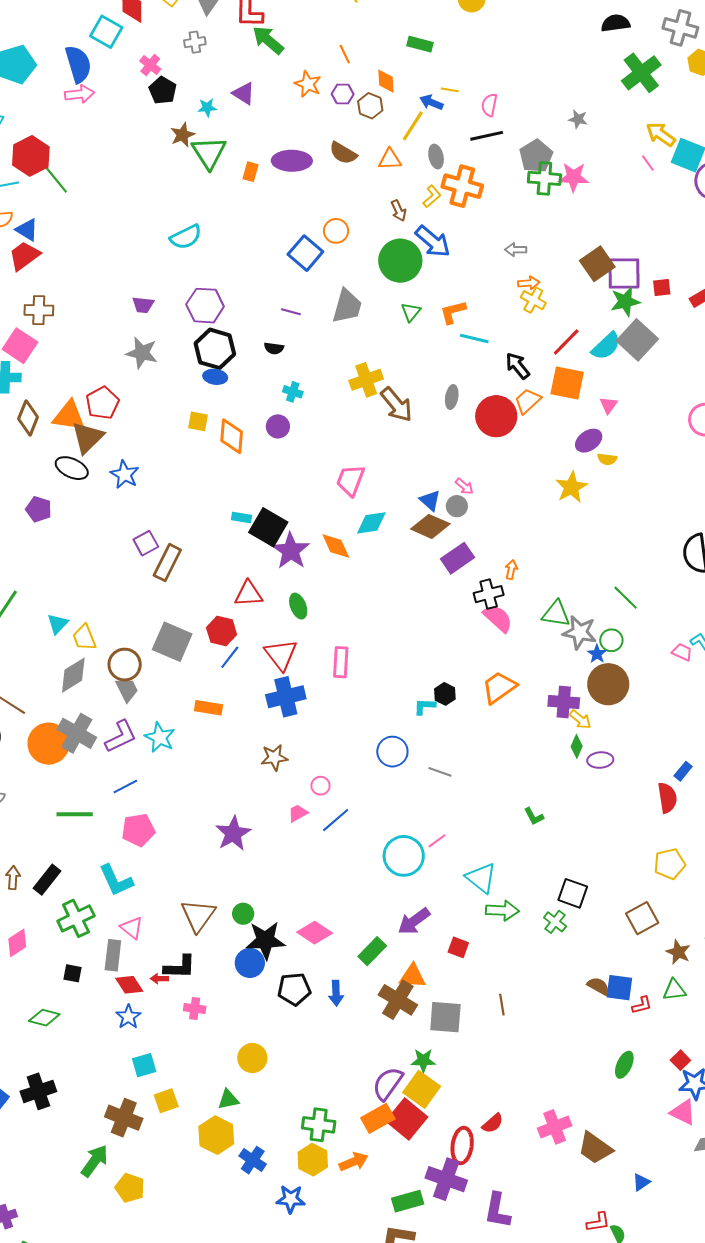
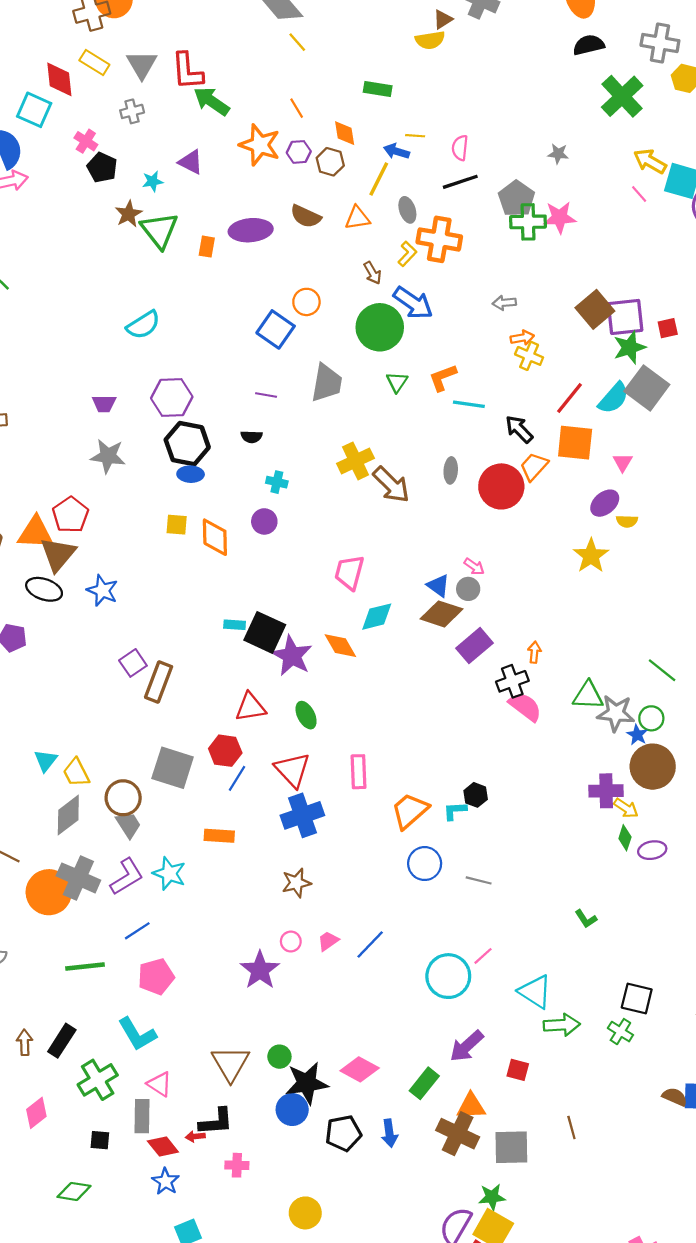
orange star: (308, 84) -> (260, 145), size x1.4
orange trapezoid: (499, 687) -> (410, 811), moved
pink circle: (321, 786) -> (291, 941), moved

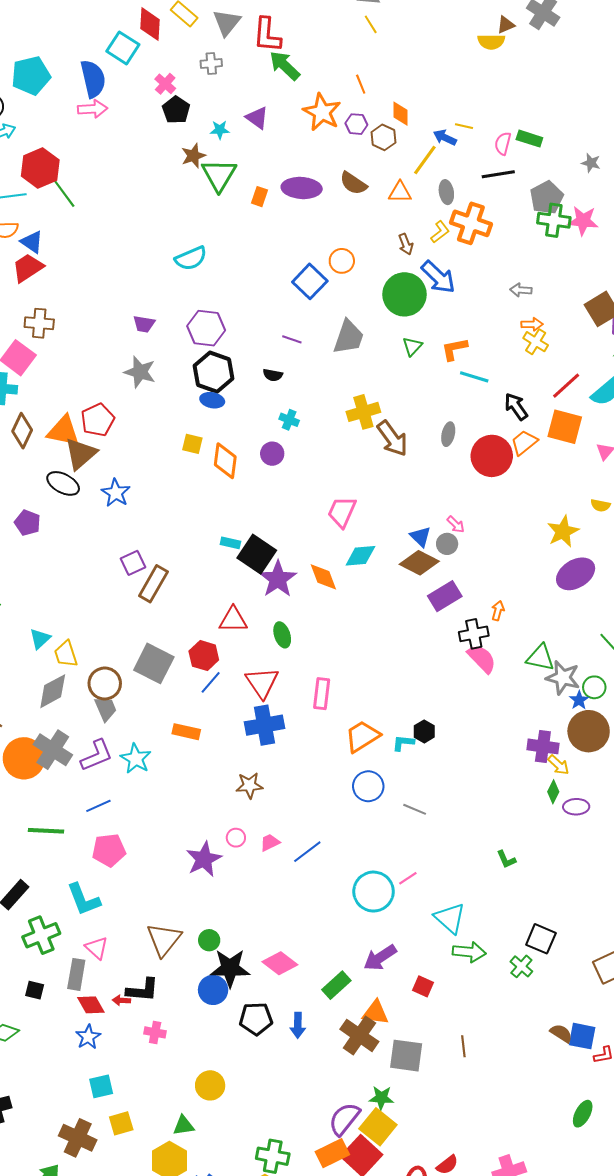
green rectangle: (378, 89) -> (529, 139), moved
purple ellipse: (605, 503) -> (576, 574), moved, size x1.4

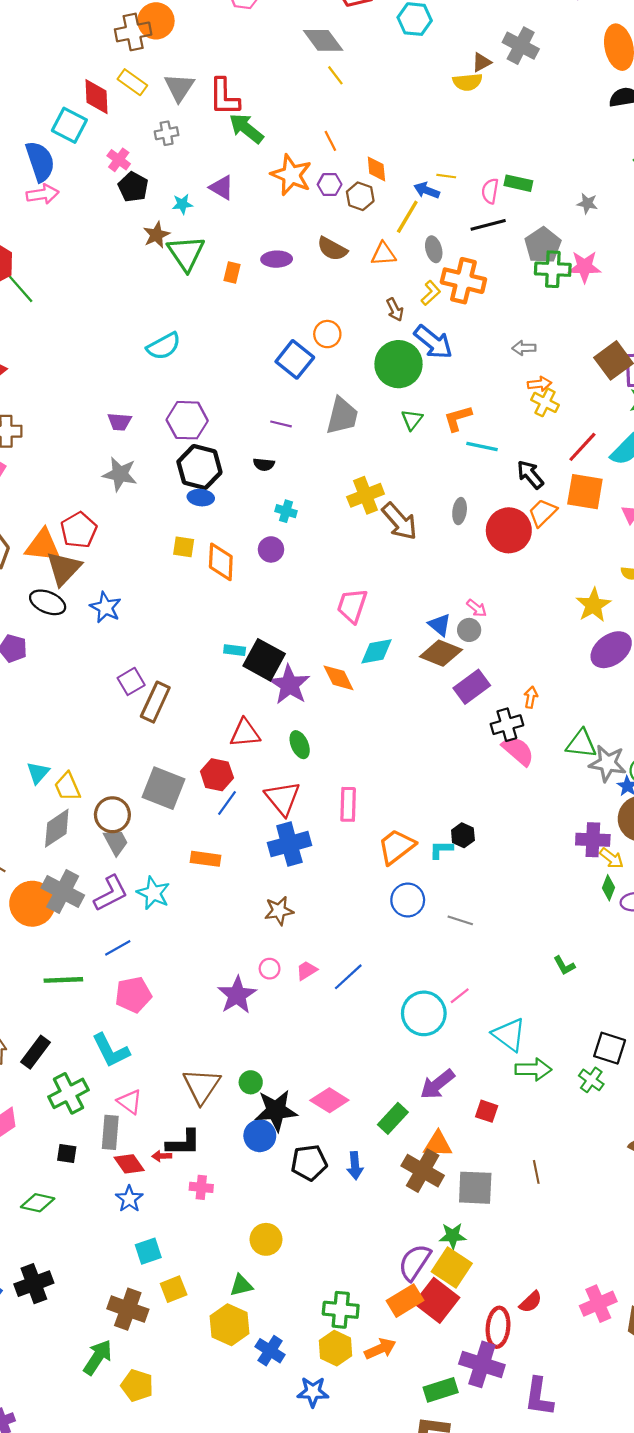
purple ellipse: (302, 188) -> (277, 259), size x0.7

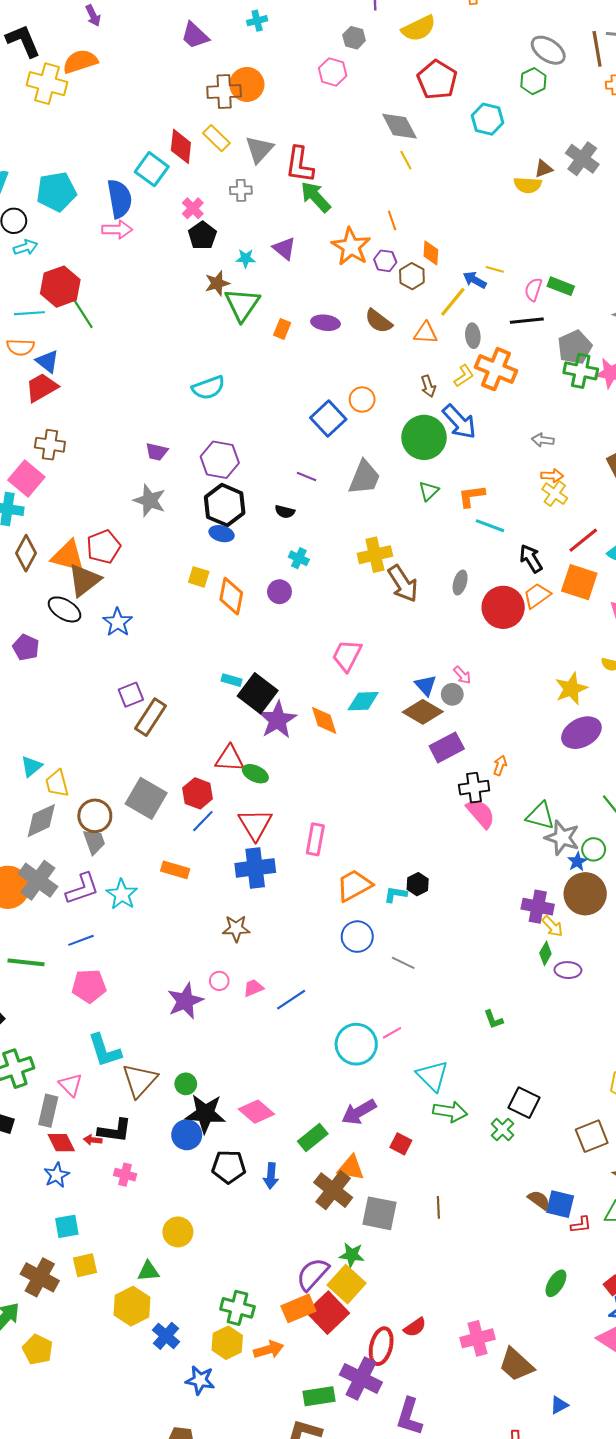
green ellipse: (300, 745) -> (255, 774), moved, turned -50
cyan L-shape: (111, 1051) -> (105, 1050), moved

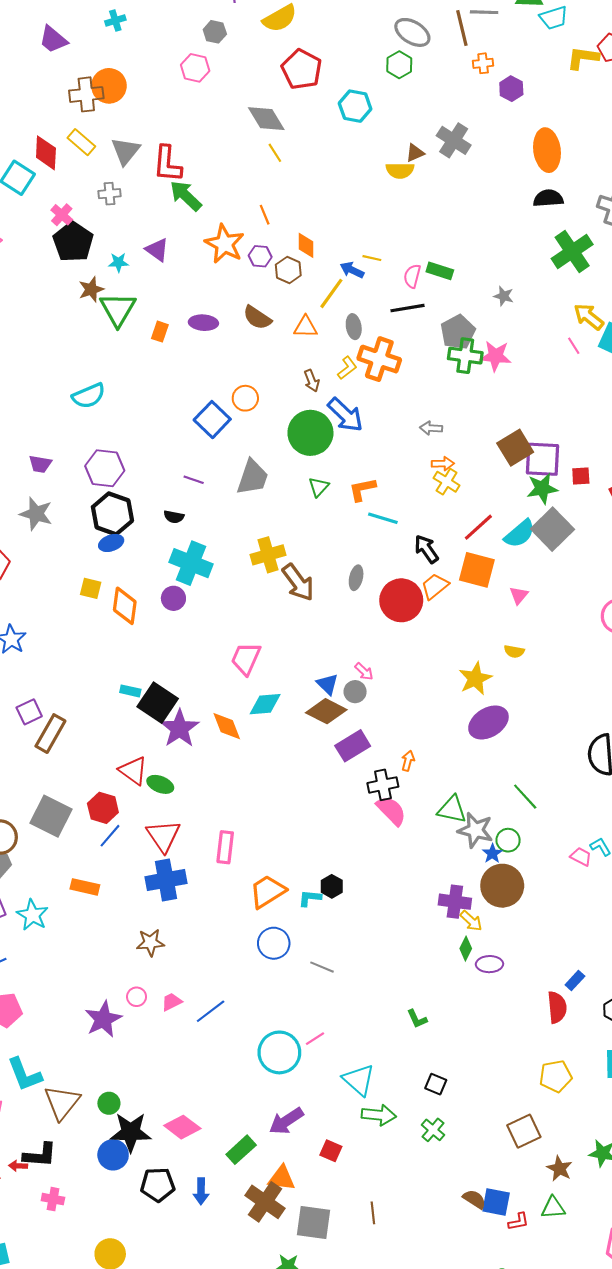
black pentagon: (202, 236) -> (73, 242), size x1.4
blue ellipse: (222, 534) -> (111, 543), turned -30
cyan cross: (299, 558) -> (191, 563), size x2.0
red triangle: (230, 759) -> (133, 771), turned 36
black square: (524, 1103) -> (436, 1084), moved, size x0.7

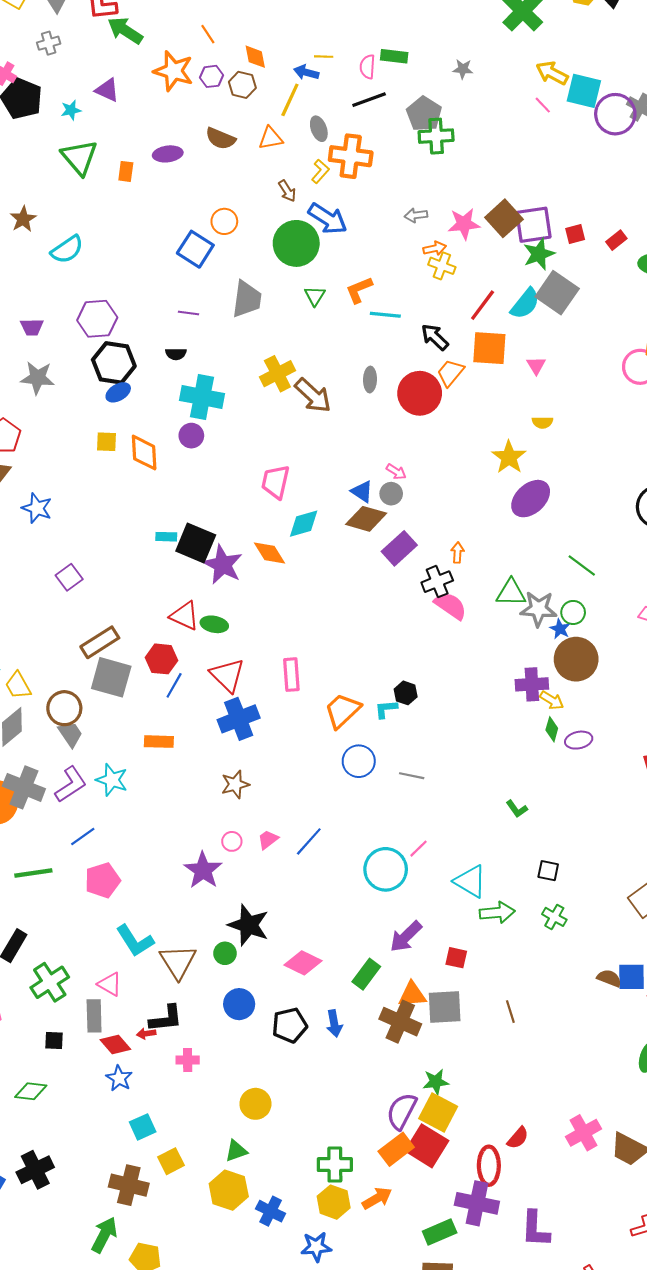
brown star: (91, 289) -> (23, 219), moved
pink star: (496, 356) -> (464, 224), moved
brown rectangle: (50, 734) -> (100, 642), moved, turned 39
black star: (131, 1132) -> (249, 925), moved, turned 30
gray square: (313, 1223) -> (445, 1007), moved

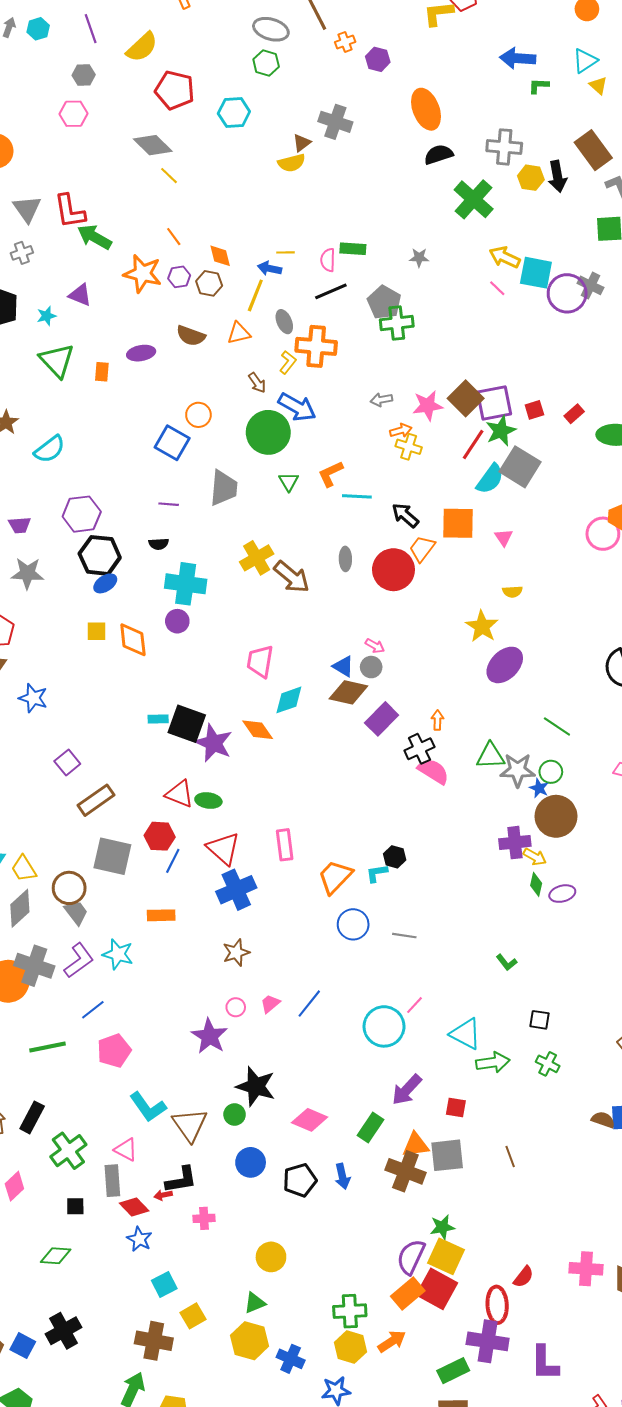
red line: (483, 305) -> (473, 445), moved
brown rectangle: (100, 642) -> (96, 800), moved
pink cross: (584, 1133) -> (586, 1269), turned 36

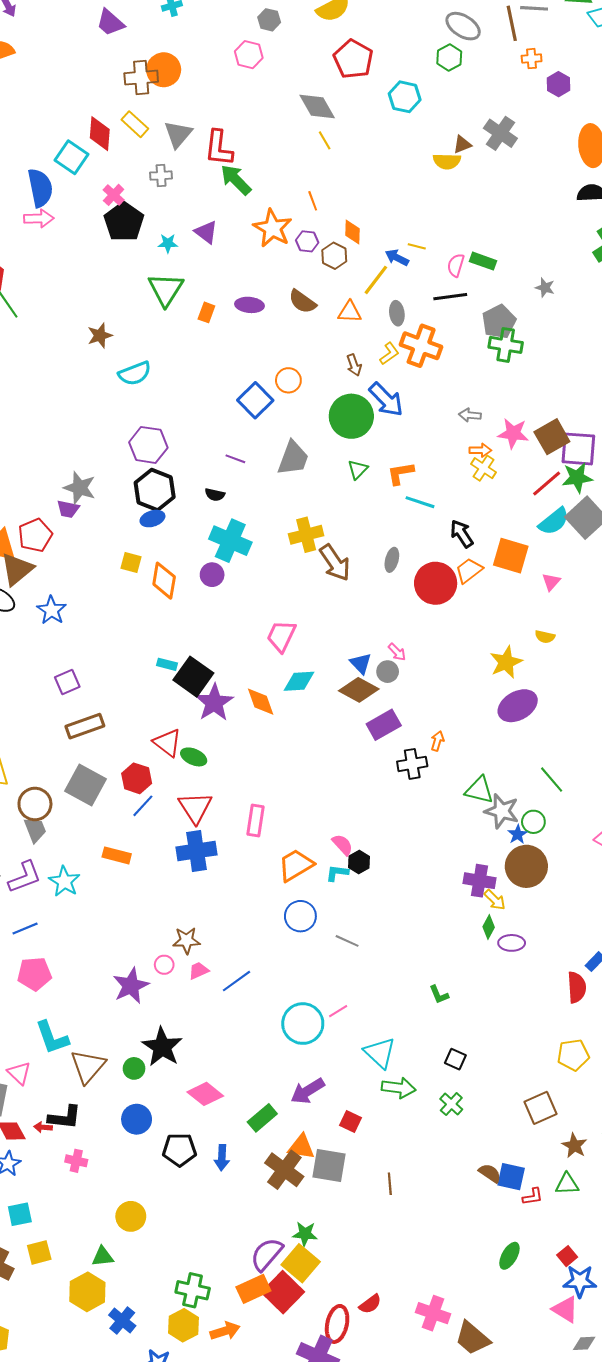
purple trapezoid: (20, 525) -> (68, 509), moved
pink semicircle: (433, 771) -> (342, 845), moved, size x0.7
brown star: (236, 953) -> (186, 940), moved

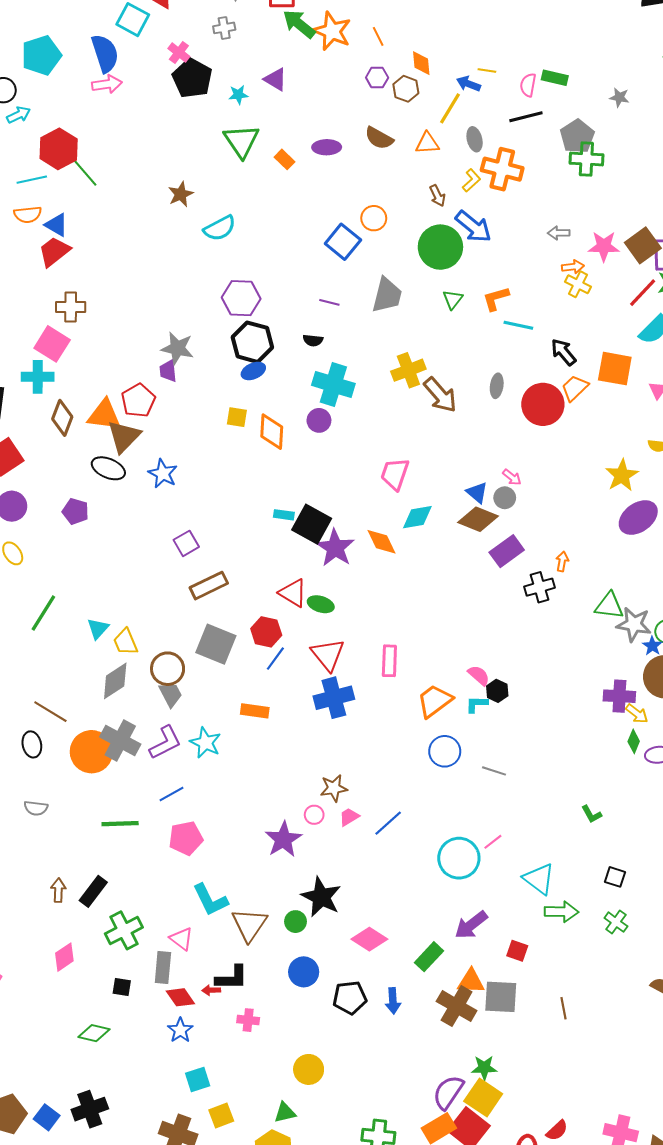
orange star: (273, 228) -> (332, 31), moved
orange rectangle: (206, 312) -> (285, 159), turned -60
purple trapezoid: (68, 509) -> (168, 371), turned 80

